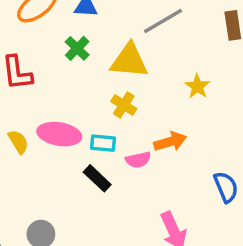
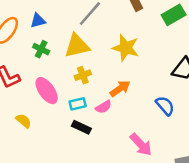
yellow star: (197, 86) -> (126, 48), size x1.6
yellow cross: (124, 105) -> (83, 75), turned -35
pink ellipse: (59, 134) -> (47, 91), moved, turned 64

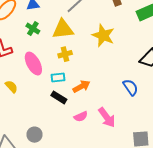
orange arrow: (120, 89) -> (81, 86), moved
pink semicircle: (104, 107) -> (81, 117), moved

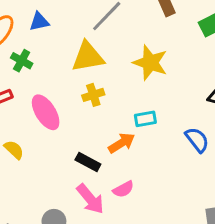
green cross: (33, 29) -> (22, 61), moved
cyan rectangle: (58, 77) -> (145, 119), moved
pink arrow: (107, 117) -> (90, 199), moved

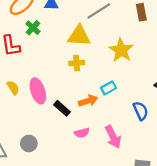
pink ellipse: (46, 112) -> (38, 91), moved
cyan rectangle: (145, 119) -> (108, 88), turned -32
pink arrow: (90, 199) -> (113, 137), moved

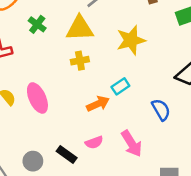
green cross: (33, 28) -> (37, 24), moved
yellow star: (121, 50) -> (131, 40), turned 30
black rectangle: (62, 108) -> (67, 154), moved

